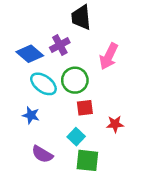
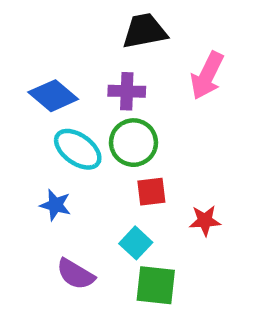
black trapezoid: (81, 17) -> (145, 31), turned 84
purple cross: (60, 45) -> (127, 91), moved, turned 30
pink arrow: (109, 56) -> (207, 76), moved

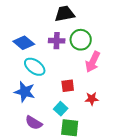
pink arrow: (207, 76) -> (93, 62), moved
green circle: (133, 143) -> (81, 40), moved
blue star: (55, 205) -> (25, 92), size x1.5

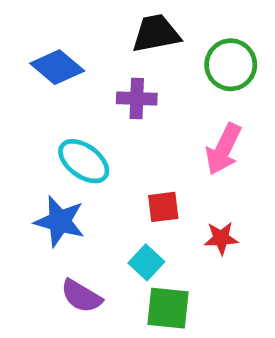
green circle: (81, 40) -> (231, 65), moved
blue diamond: (24, 43) -> (57, 67), moved

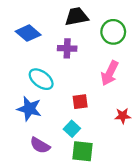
red star: (221, 238) -> (123, 116), moved

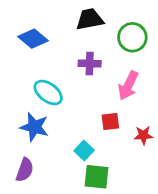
purple cross: (67, 48) -> (90, 64), moved
red square: (80, 102) -> (110, 121), moved
purple semicircle: (40, 145) -> (25, 170), moved, turned -102

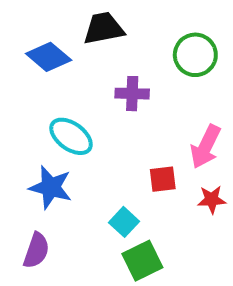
black trapezoid: (90, 19) -> (104, 28), moved
pink arrow: (128, 86) -> (206, 147), moved
green square: (97, 177) -> (142, 261), turned -32

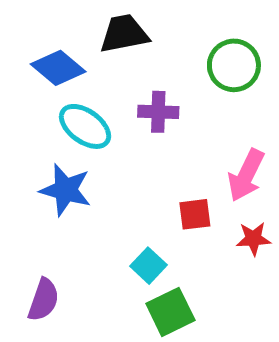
cyan ellipse: (71, 136) -> (85, 126), moved
blue star: (51, 187) -> (65, 190), moved

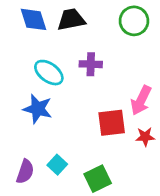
green circle: (234, 65) -> (134, 21), moved
blue diamond: (58, 68) -> (33, 19), moved, turned 32
red square: (195, 214) -> (112, 123), size x1.5
cyan square: (148, 266) -> (57, 165), moved

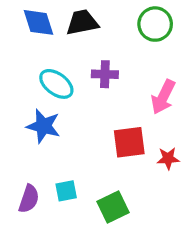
pink arrow: (141, 100) -> (163, 97), moved
cyan square: (57, 165) -> (66, 191), turned 36

